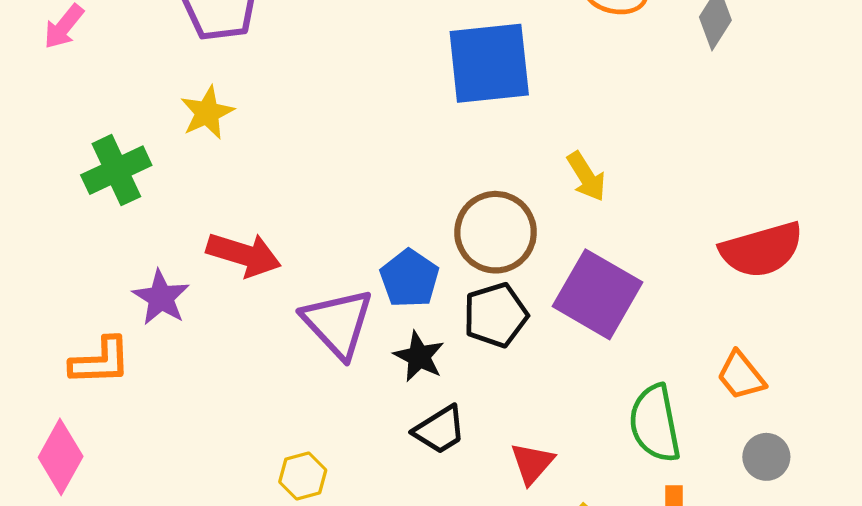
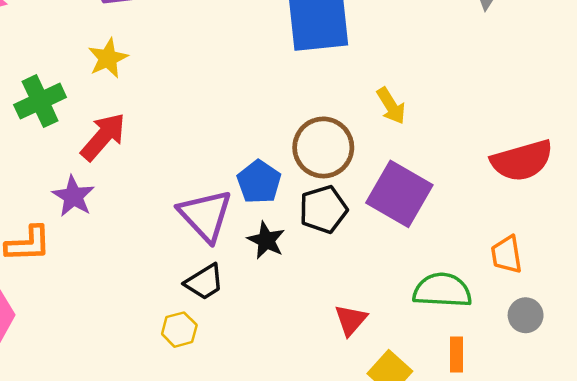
red arrow: (244, 255) -> (103, 137), moved, turned -66
orange trapezoid: (741, 376) -> (507, 255), turned 30
green semicircle: (655, 423) -> (442, 290), turned 104
black trapezoid: (440, 430) -> (204, 282), moved

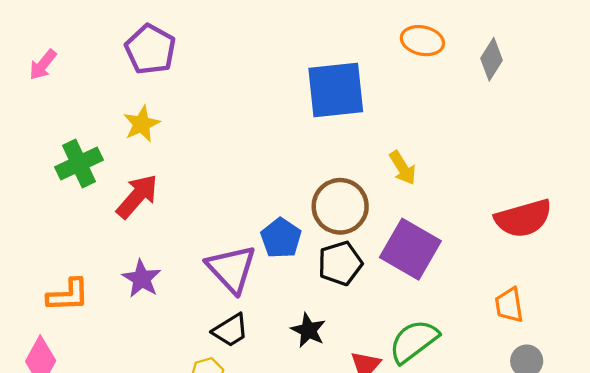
purple star: (73, 196) -> (142, 279), moved
black star: (266, 240) -> (308, 330), moved
green semicircle: (442, 290) -> (414, 341), moved, turned -40

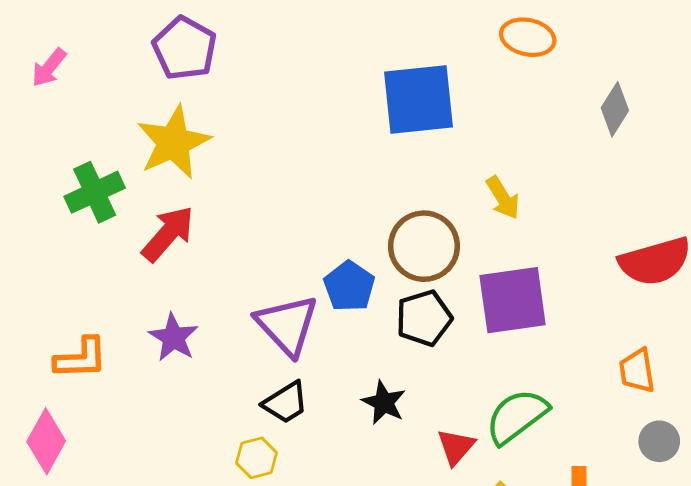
gray diamond: (492, 59) -> (615, 109), moved
yellow star: (142, 124) -> (173, 142), size x1.6
purple square: (410, 249) -> (513, 300), turned -38

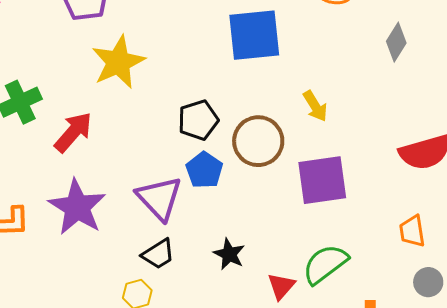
yellow star: (173, 142) -> (118, 62), moved
black pentagon: (424, 318) -> (198, 120), moved
purple star: (173, 337) -> (77, 207), size x1.6

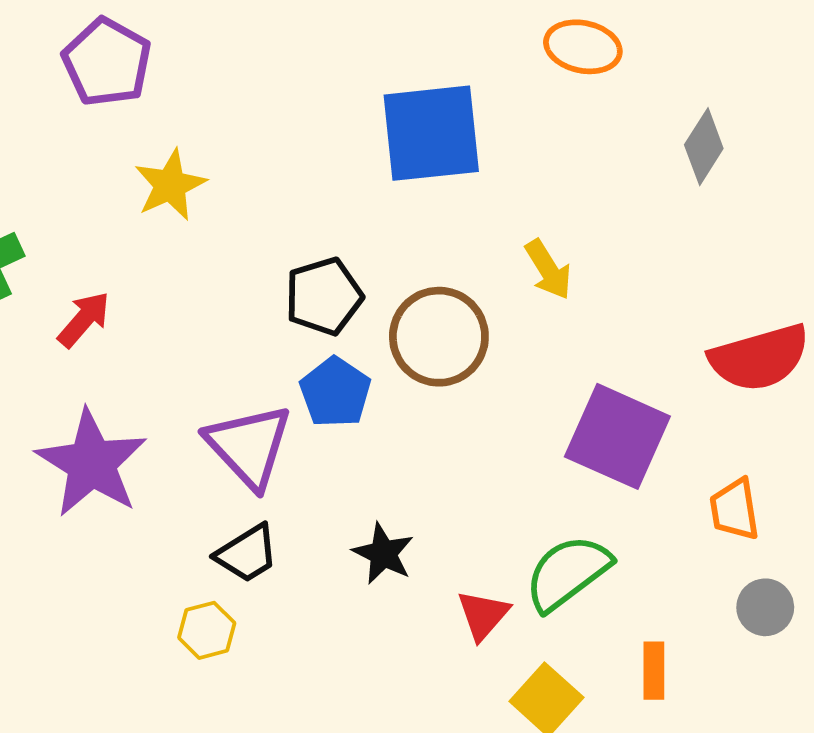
yellow star: (118, 62) -> (170, 185), size x0.7
red arrow: (73, 132) -> (84, 319), size x0.7
purple square: (322, 180) -> (617, 436), moved, turned 32

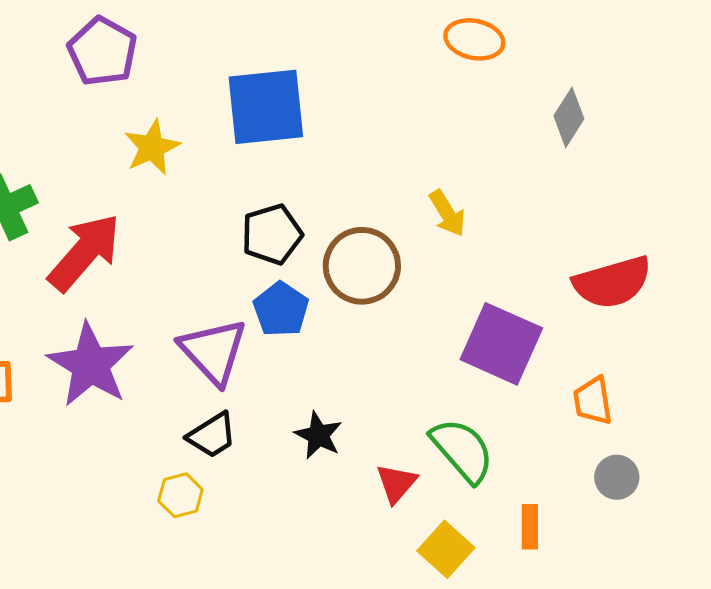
blue square: (431, 133) -> (266, 107), moved
red arrow: (84, 319) -> (84, 252), size x1.8
green semicircle: (568, 573) -> (462, 450), turned 86

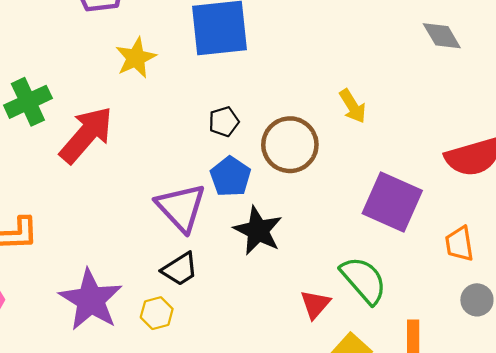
gray diamond: (569, 117) -> (442, 36), turned -63
black pentagon: (272, 234) -> (224, 122), size x0.7
purple star: (90, 365) -> (91, 300), moved
black star: (318, 435) -> (258, 231), moved, size x1.4

